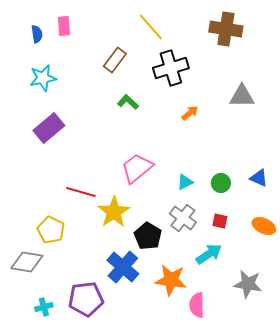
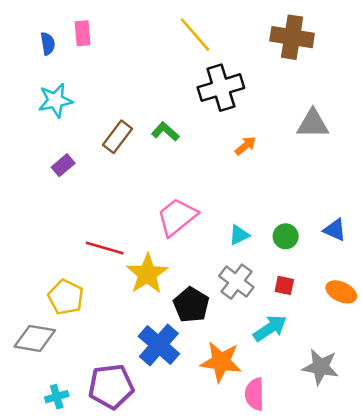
brown rectangle: (115, 60) -> (117, 137), moved
purple rectangle: (49, 128) -> (63, 165), size x0.6

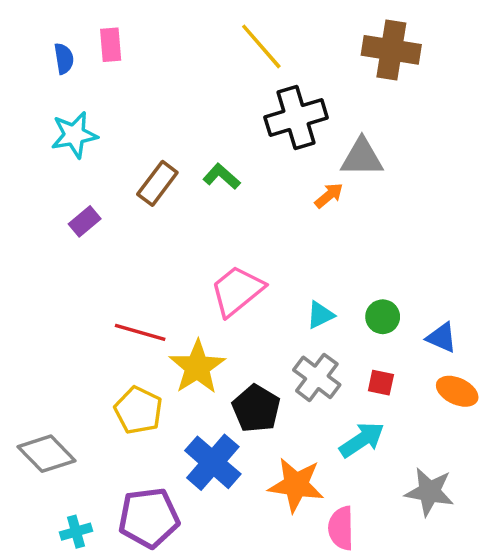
gray triangle: (313, 124) -> (362, 157), moved
blue triangle: (335, 230) -> (442, 338), moved
yellow pentagon: (66, 297) -> (138, 410), moved
gray diamond: (35, 338) -> (47, 454), turned 36

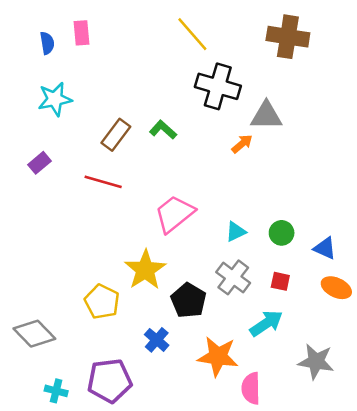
black cross: (296, 117) -> (218, 86), turned 33
purple rectangle: (85, 221) -> (39, 163), moved
red line: (140, 332) -> (103, 182), moved
blue cross: (213, 462) -> (157, 340), size x0.6
cyan cross: (76, 532) -> (56, 391), turned 30

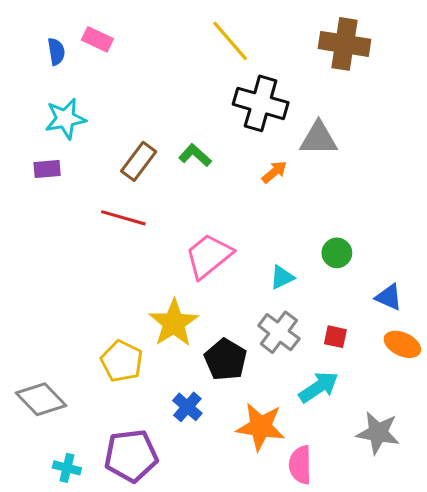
pink rectangle: (82, 33) -> (97, 39), turned -60
orange arrow: (242, 144) -> (274, 172), moved
purple rectangle: (39, 163) -> (47, 169), moved, turned 35
green circle: (282, 233) -> (337, 253), moved

